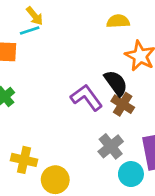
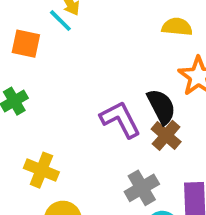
cyan line: (30, 30) -> (60, 21), turned 54
yellow cross: (24, 160) -> (41, 170), moved

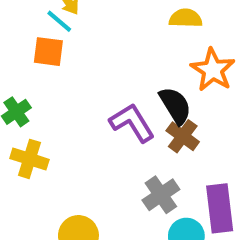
orange square: (26, 44) -> (48, 52), moved
yellow cross: (41, 170) -> (29, 159), moved

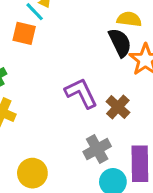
black semicircle: (175, 106) -> (120, 43), moved

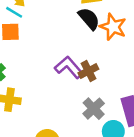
brown cross: (118, 107) -> (88, 71), moved, turned 36

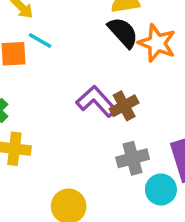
cyan line: (14, 12) -> (40, 41), moved
gray cross: (94, 109) -> (133, 158), turned 30

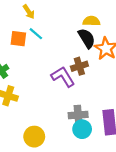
brown cross: (124, 106) -> (79, 66), moved
cyan circle: (161, 190) -> (82, 129), moved

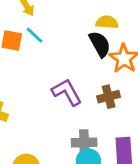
brown cross: (79, 66) -> (109, 97), moved

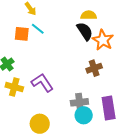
purple L-shape: (67, 92) -> (42, 83), moved

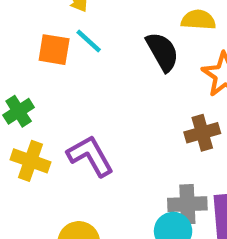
black semicircle: (85, 31) -> (162, 52), moved
gray cross: (79, 102) -> (187, 204), moved

